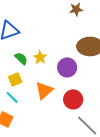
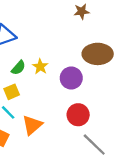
green semicircle: (21, 58) -> (18, 68), turned 88
orange triangle: (44, 90) -> (32, 125), moved

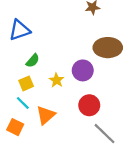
yellow star: (40, 67) -> (57, 80), moved

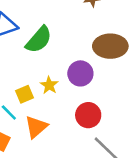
green semicircle: (33, 61) -> (39, 40), moved, size x1.6
yellow square: (26, 83) -> (24, 94), moved

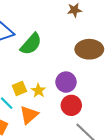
purple circle: (80, 73) -> (66, 82), moved
yellow star: (49, 85) -> (38, 91), moved

